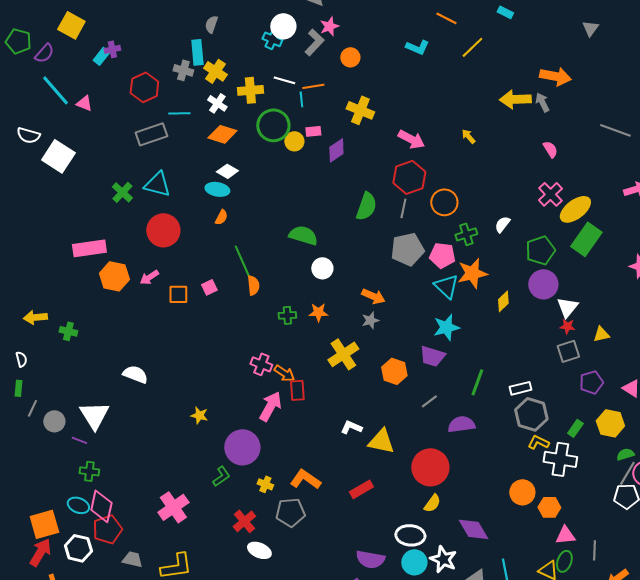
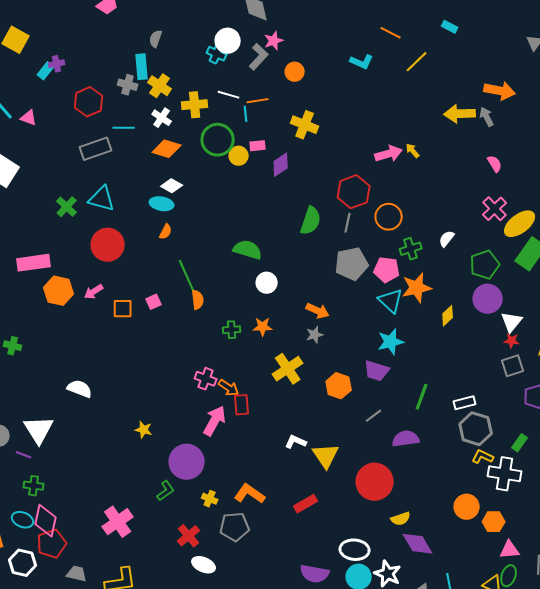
pink arrow: (411, 139) -> (389, 154), moved, turned -44
yellow triangle: (381, 441) -> (326, 456), turned 44
yellow semicircle: (432, 503) -> (401, 519), moved, turned 36

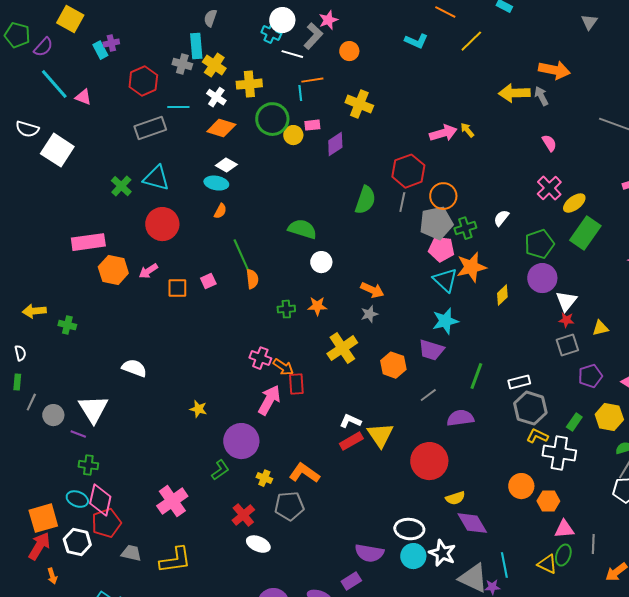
cyan rectangle: (46, 71) -> (100, 50), turned -66
white line: (229, 95) -> (292, 54), moved
yellow ellipse: (520, 224) -> (574, 203), size x0.7
gray pentagon: (352, 264) -> (436, 223), moved
red rectangle: (306, 504) -> (351, 441), moved

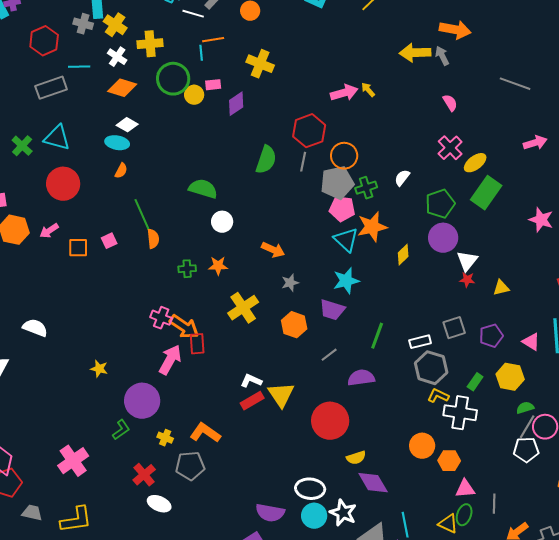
gray star: (369, 314) -> (290, 283), moved
gray square: (567, 345) -> (454, 328), moved
orange arrow: (283, 367) -> (184, 327), size x1.4

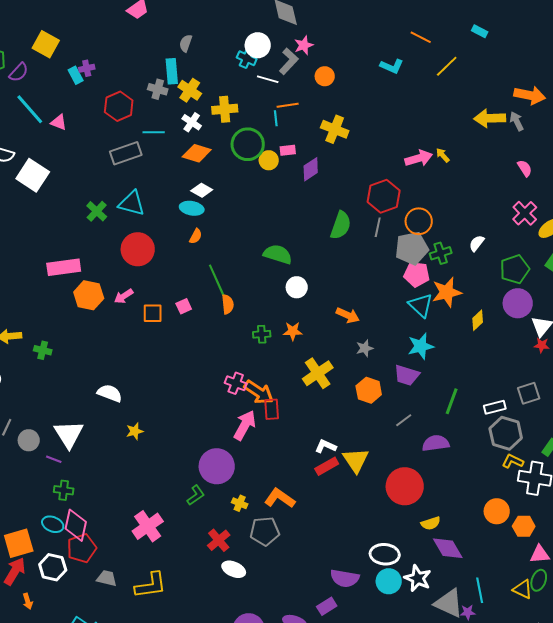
yellow star: (99, 369) -> (135, 431), moved, turned -30

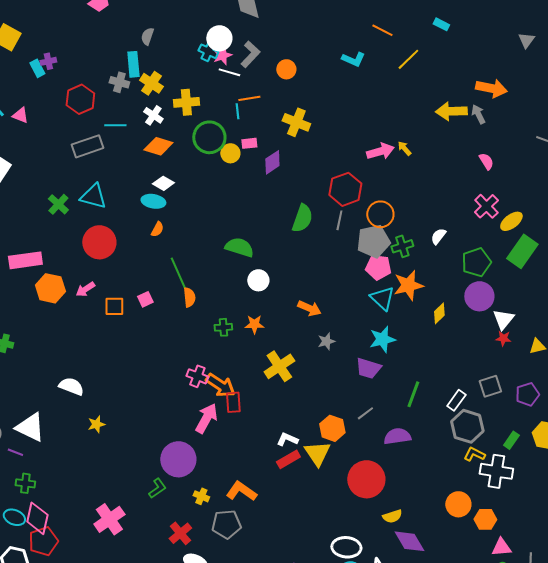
pink star: (304, 45) -> (222, 55), moved
orange hexagon: (369, 390) -> (332, 428), moved
white rectangle: (495, 407) -> (456, 400), turned -40
white triangle: (69, 434) -> (30, 427), turned -32

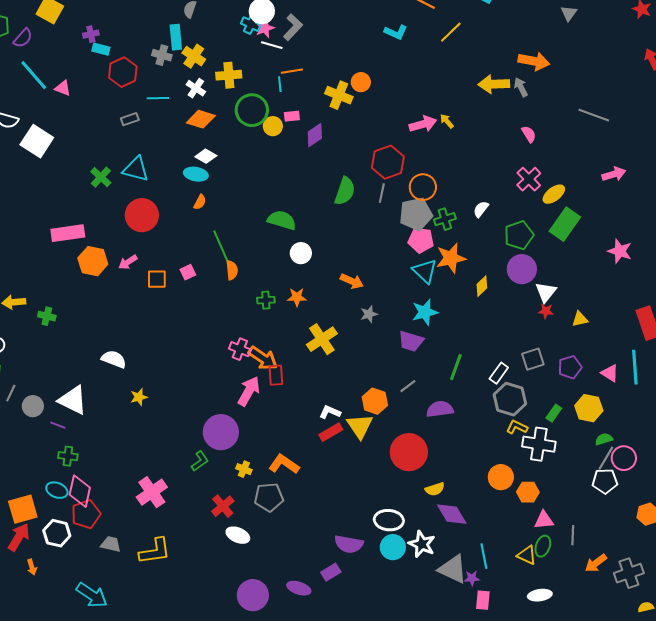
cyan rectangle: (37, 68) -> (101, 49), moved, turned -48
orange circle: (286, 69) -> (361, 82), moved
gray rectangle: (87, 146) -> (130, 119), size x0.6

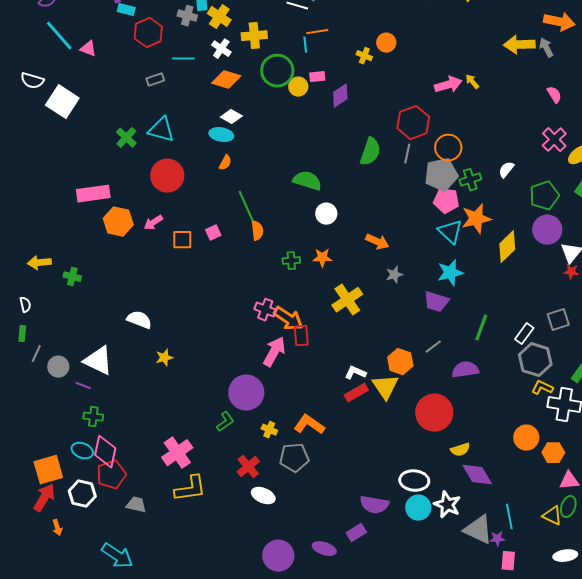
yellow cross: (339, 95) -> (364, 56), size x0.6
yellow diamond: (482, 286) -> (507, 247), size x1.5
yellow L-shape: (155, 551) -> (190, 489), moved

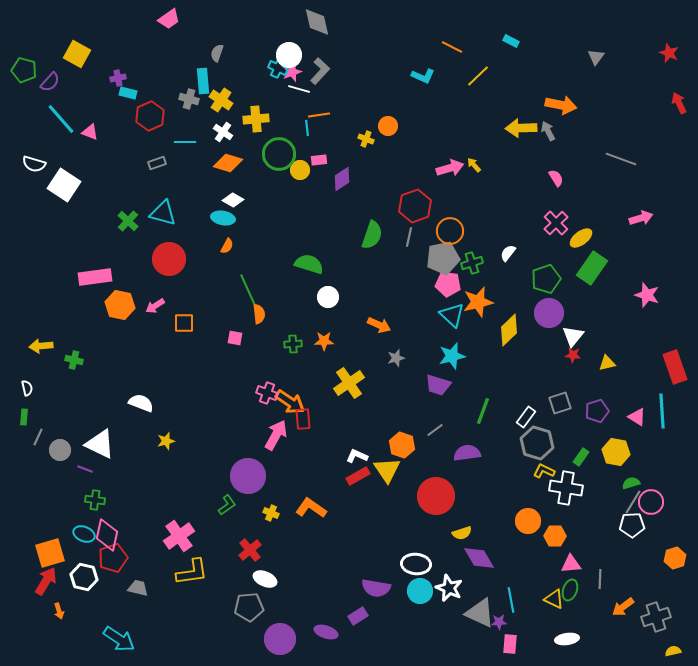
pink square: (213, 233) -> (235, 338), moved, turned 35
gray pentagon: (294, 458) -> (249, 607), moved

